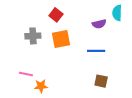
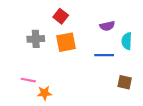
cyan semicircle: (117, 13) -> (127, 41), moved
brown square: (101, 81) -> (125, 82), moved

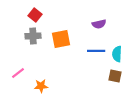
red square: (61, 16) -> (35, 15), moved
cyan semicircle: (127, 41) -> (117, 54), moved
pink line: (28, 80) -> (18, 73), moved, turned -48

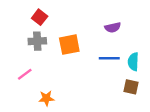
pink line: (18, 73) -> (25, 74), moved

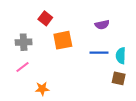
red square: (40, 17) -> (45, 18), moved
gray cross: (37, 41) -> (24, 42), moved

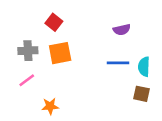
orange square: (63, 40) -> (60, 53), moved

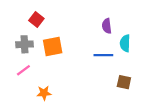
red square: (54, 22) -> (36, 19), moved
purple semicircle: (122, 30) -> (107, 26), turned 96
cyan semicircle: (144, 67) -> (125, 43), moved

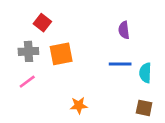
cyan semicircle: (125, 43) -> (145, 73), moved
brown square: (124, 82) -> (144, 108), moved
orange star: (44, 93) -> (79, 105), moved

